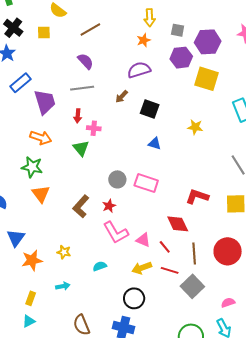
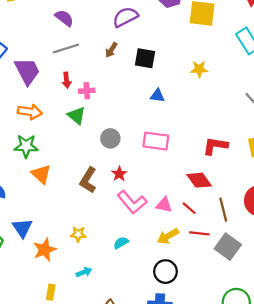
gray circle: (117, 179) -> (110, 138), moved

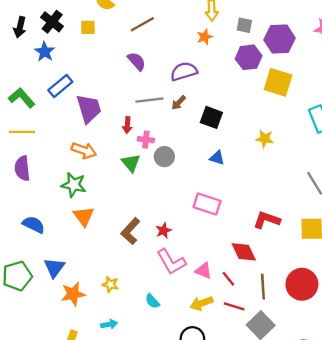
purple semicircle: (125, 17) -> (184, 71), moved
gray line: (66, 48) -> (150, 100), moved
gray circle: (110, 138) -> (164, 157), moved
cyan semicircle: (121, 243) -> (152, 301), turned -112

